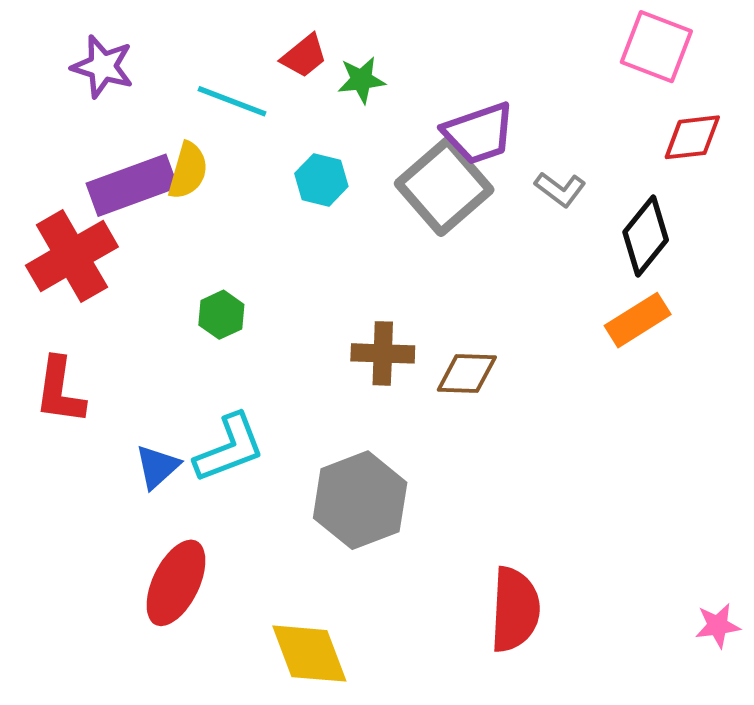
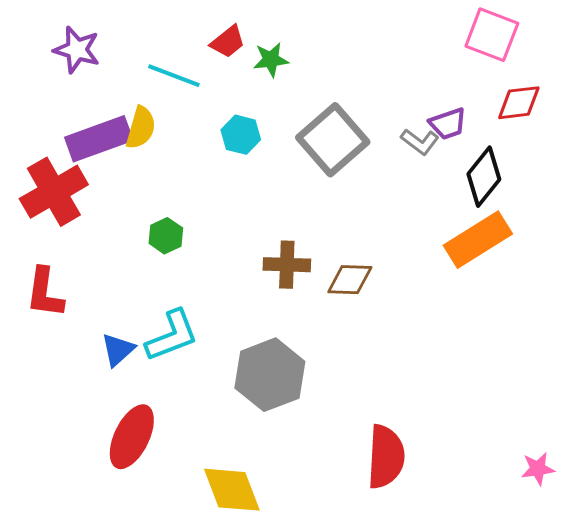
purple trapezoid: (479, 133) -> (448, 124), moved, size x0.7
orange rectangle: (638, 320) -> (478, 240), size x1.4

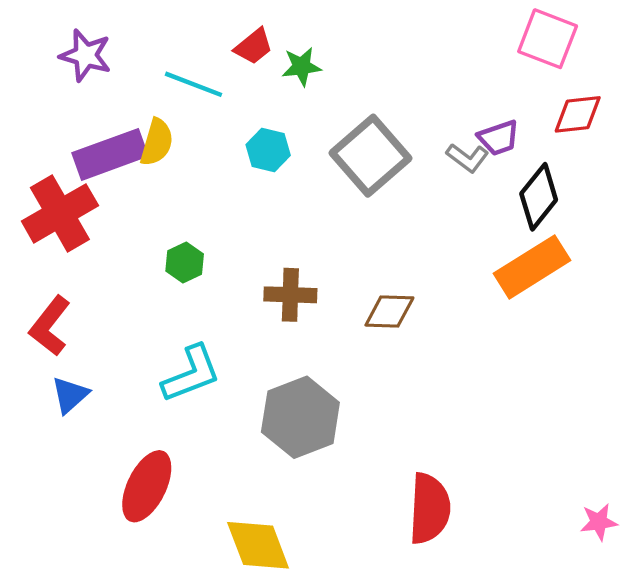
brown cross: (287, 265) -> (290, 295), moved
red L-shape: (45, 293) -> (50, 326), turned 30
blue triangle: (118, 350) -> (70, 395), moved

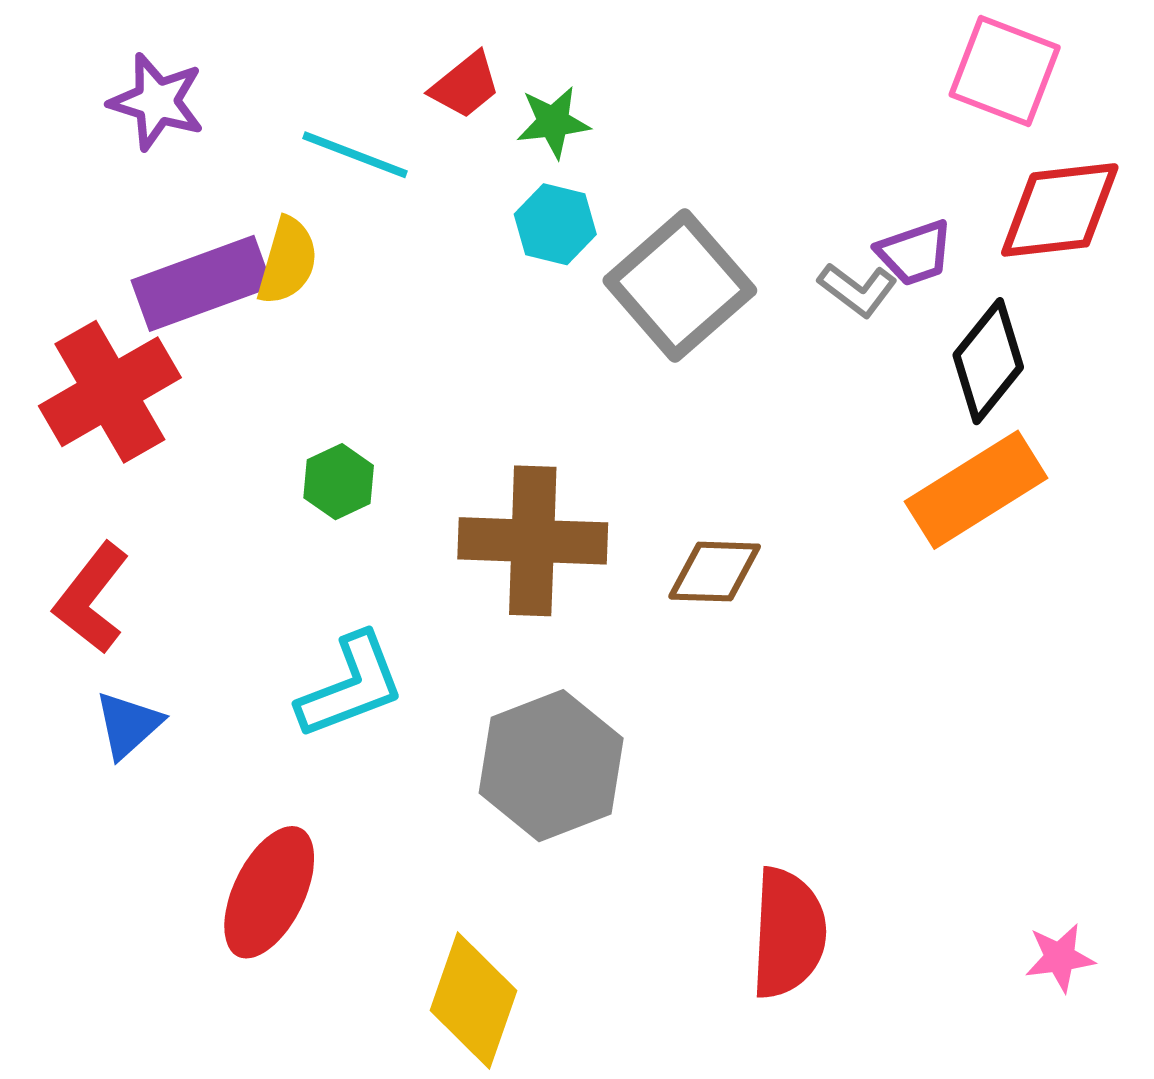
red diamond: (578, 114) -> (1060, 210), size x1.4
cyan hexagon: (268, 150) -> (555, 224), moved
brown cross: (290, 295) -> (533, 541), size x1.5
pink star: (599, 522) -> (1060, 958), moved
yellow diamond: (258, 545) -> (473, 1001), turned 40

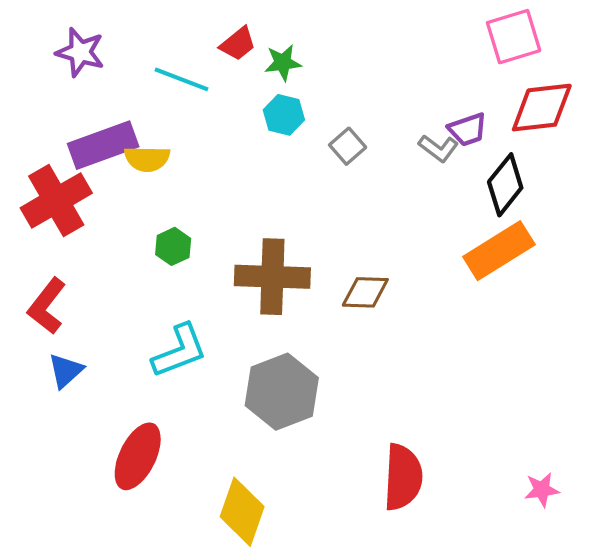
pink square: (1005, 71) -> (514, 37), turned -38
yellow semicircle: (288, 261) -> (147, 159), moved, turned 75
gray square: (680, 286) -> (348, 146), size x0.5

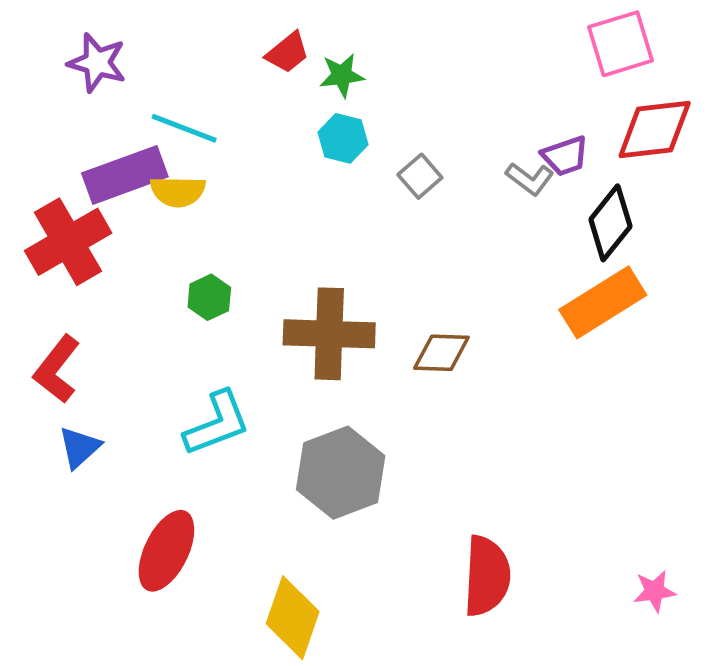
cyan line: (182, 79) -> (184, 128), moved

